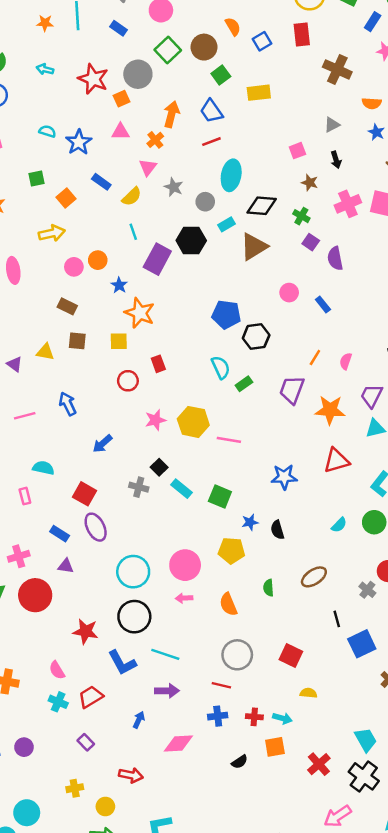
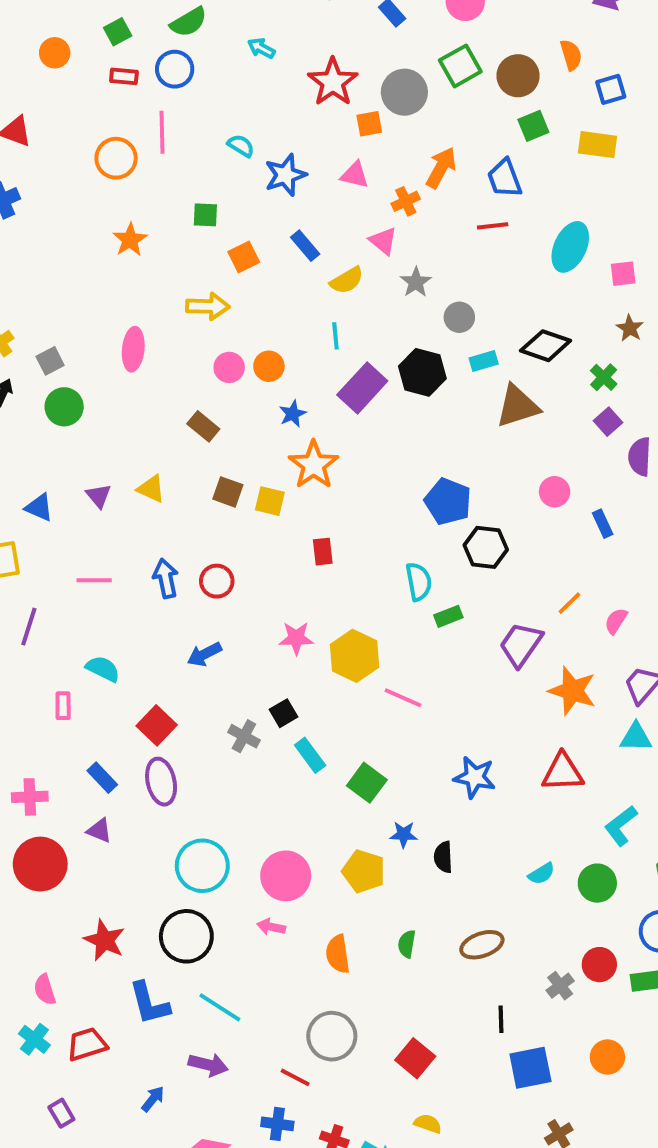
yellow rectangle: (259, 93) -> (597, 145), moved
pink triangle: (148, 167) -> (383, 241), turned -42
cyan ellipse: (231, 175) -> (570, 247), moved
brown square: (77, 341) -> (228, 492), moved
red circle: (128, 381) -> (217, 581), moved

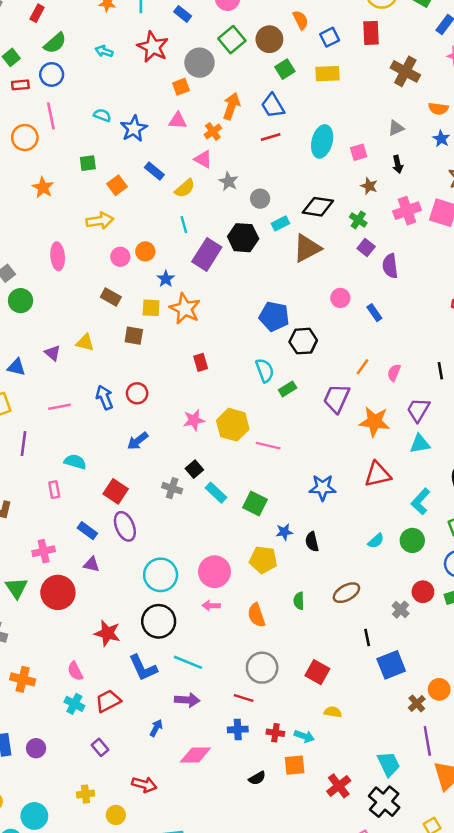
red star: (333, 82) -> (153, 47), moved
yellow square: (270, 501) -> (151, 308), moved
orange circle: (607, 1057) -> (439, 689), moved

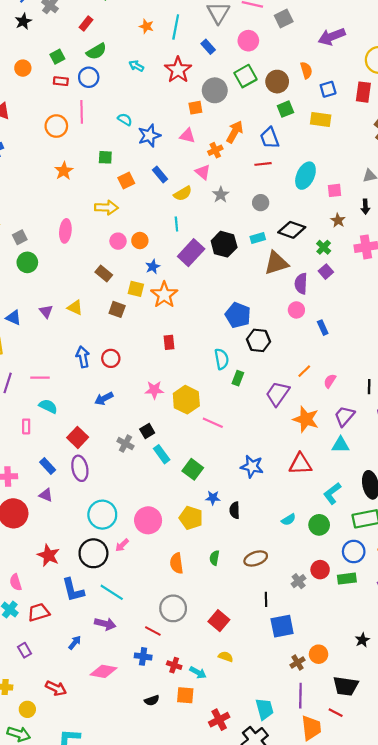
gray circle: (260, 199) -> (261, 203), moved
purple semicircle: (390, 266) -> (301, 284), moved
green rectangle: (288, 389) -> (238, 378), turned -48
pink line: (59, 407) -> (40, 378), moved
pink arrow: (211, 606) -> (122, 545), moved, turned -56

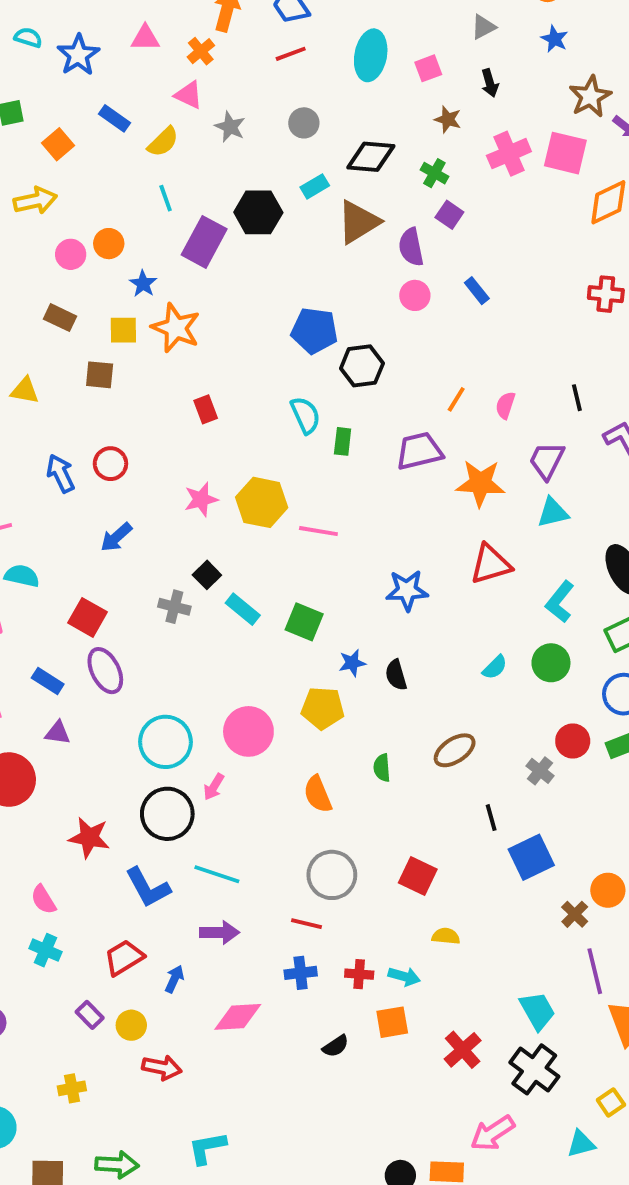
blue rectangle: (323, 328) -> (477, 291), moved
purple trapezoid: (278, 394) -> (419, 451), turned 56
red trapezoid: (39, 612) -> (124, 958), moved
yellow circle: (27, 709) -> (131, 1025), moved

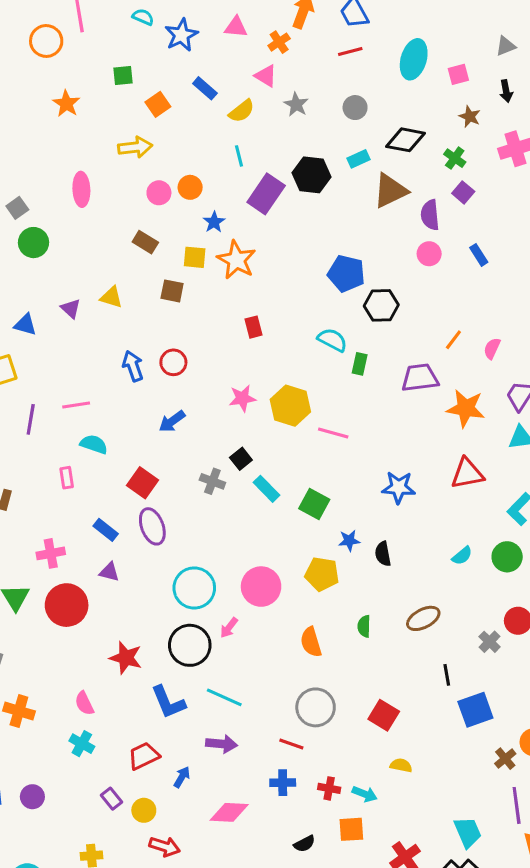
cyan semicircle: (305, 415) -> (332, 340), turned -44

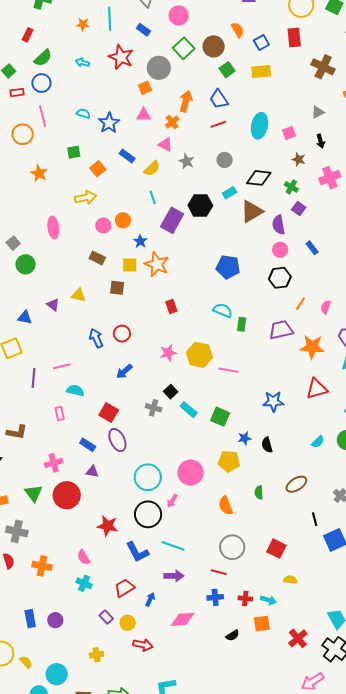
black hexagon: (381, 305) -> (280, 278), moved

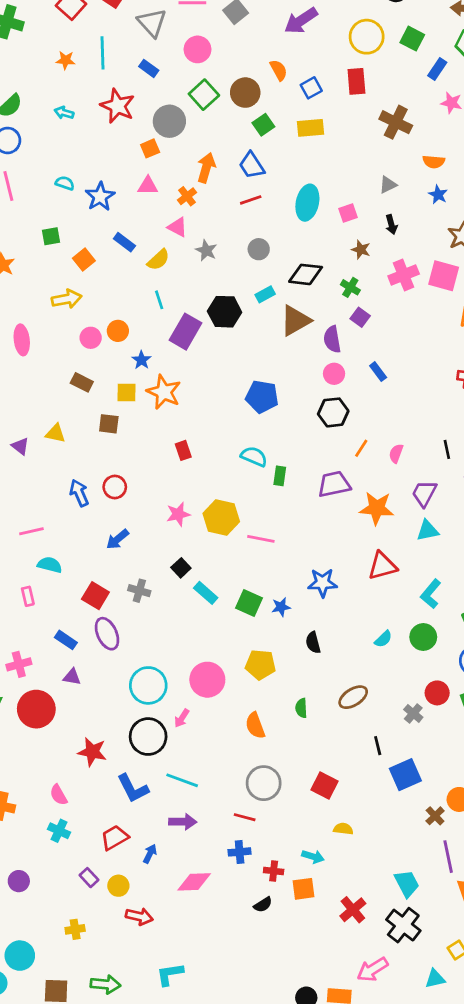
gray cross: (154, 408) -> (139, 591), moved
blue star: (245, 438) -> (281, 607), moved
red cross: (245, 599) -> (274, 871), moved

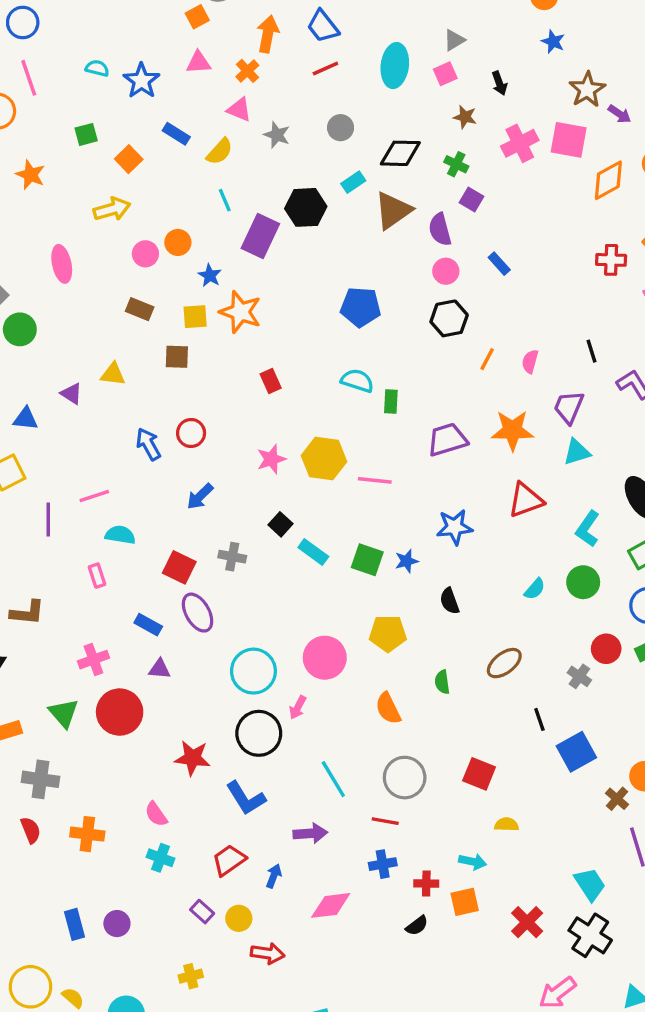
gray triangle: (388, 185) -> (454, 40), moved
purple trapezoid: (334, 484) -> (447, 440), moved
cyan line: (182, 780) -> (333, 779), moved, turned 44

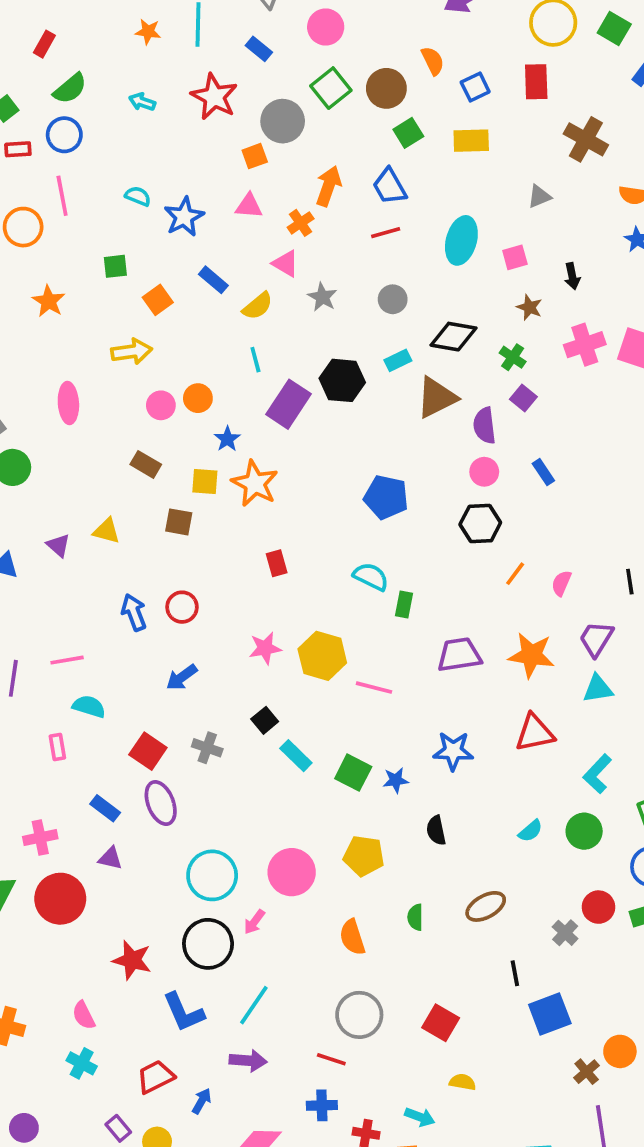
gray triangle: (454, 40) -> (539, 196), moved
cyan line: (333, 779) -> (254, 1005), moved, turned 57

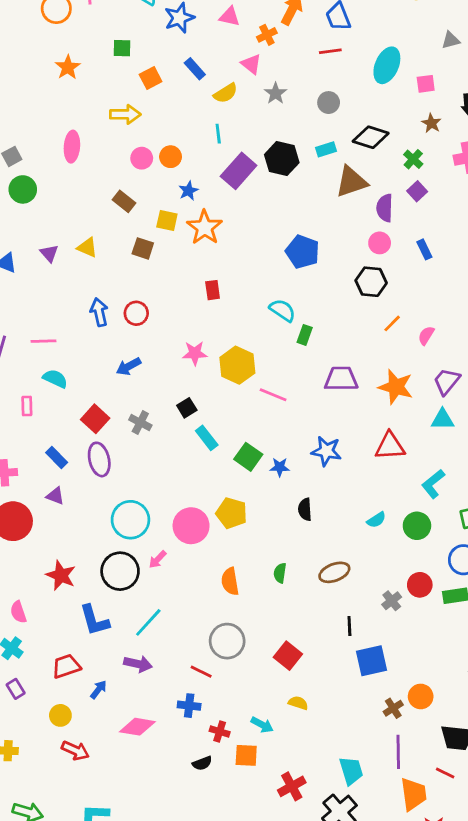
yellow pentagon: (364, 856) -> (231, 513), moved
purple rectangle: (118, 1128) -> (16, 689), moved

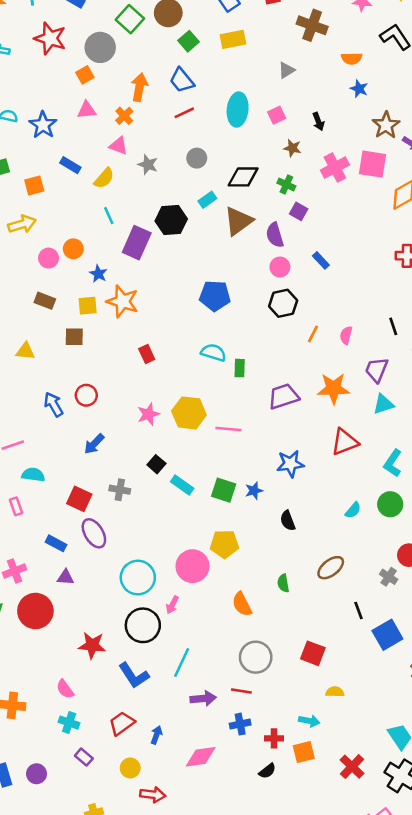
orange square: (151, 78) -> (34, 185), turned 30
purple arrow: (138, 664) -> (203, 698), moved

